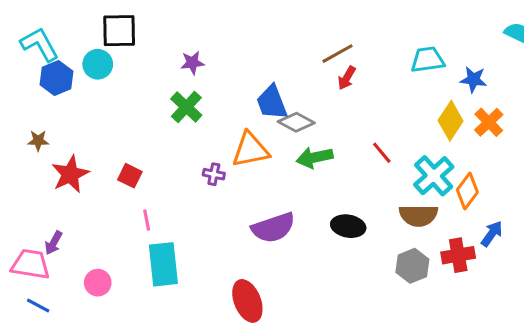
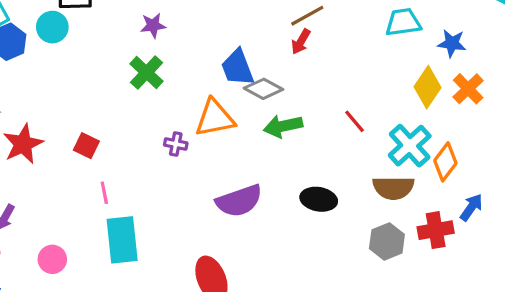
red arrow: (347, 78) -> (301, 42), moved

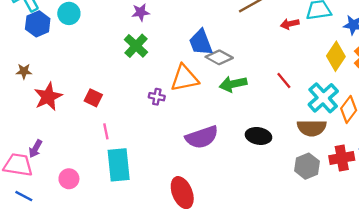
red arrow: (301, 42) -> (290, 24), moved, turned 48

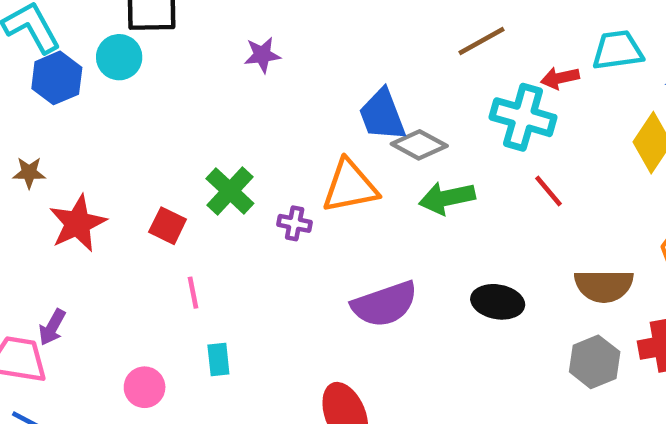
green cross: (136, 46) -> (230, 191), moved
cyan cross: (323, 98) -> (523, 117), moved, turned -32
cyan rectangle: (119, 165) -> (218, 360), size x0.5
pink circle: (69, 179) -> (145, 387), moved

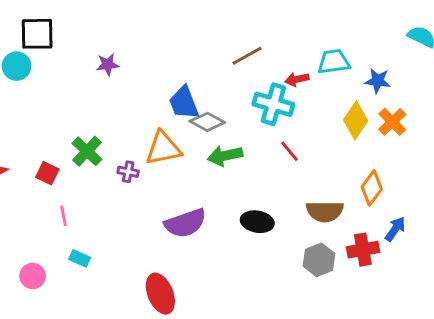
cyan rectangle: (218, 360) -> (80, 258), turned -60

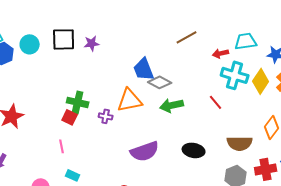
black square: (37, 34) -> (64, 39), moved
cyan cross: (273, 104) -> (235, 75), moved
green cross: (87, 151) -> (78, 102), turned -30
red square: (47, 173) -> (70, 117), moved

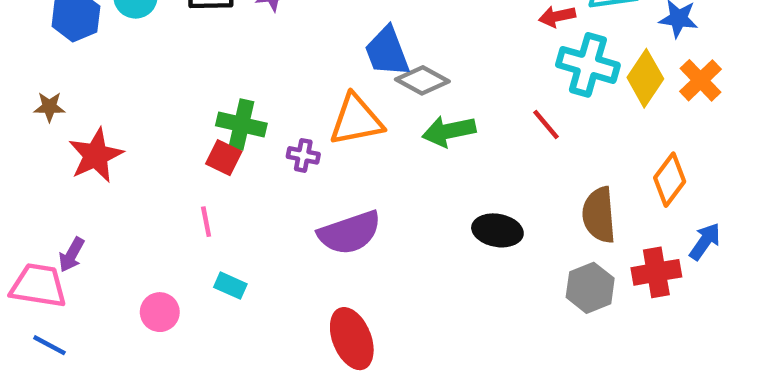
brown semicircle: (240, 143) -> (599, 215), turned 85
purple semicircle: (145, 151) -> (350, 233), moved

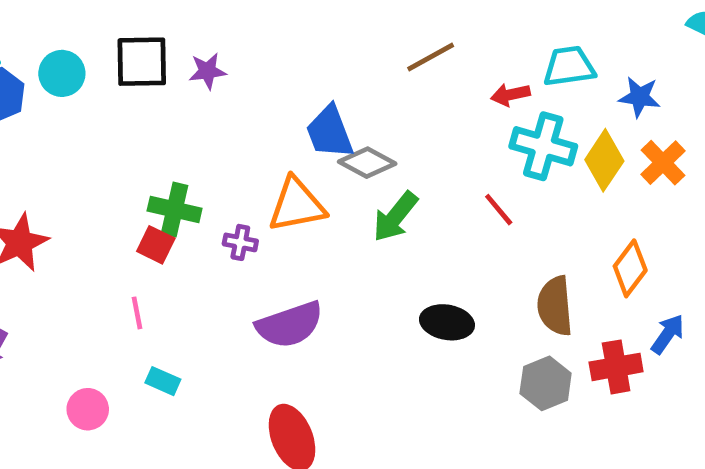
green arrow: (449, 131) -> (395, 217), turned -39

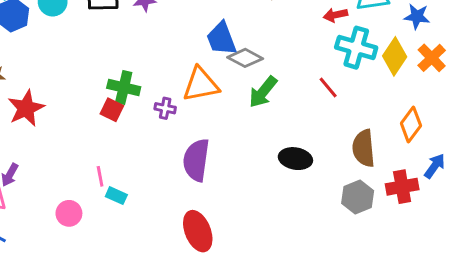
pink line: (137, 313) -> (100, 176), moved
purple semicircle: (290, 325) -> (196, 160), turned 117

